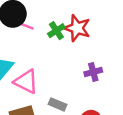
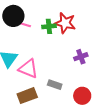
green cross: (56, 31) -> (49, 26), turned 32

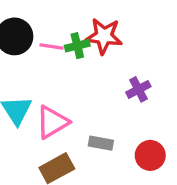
pink line: (24, 24) -> (52, 46), moved
pink triangle: (28, 69) -> (52, 122), turned -45

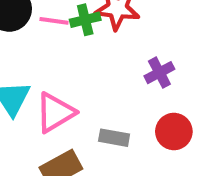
red circle: (150, 155) -> (174, 131), moved

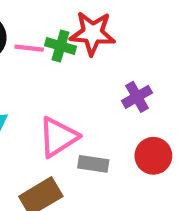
green cross: (85, 20) -> (61, 46), turned 32
pink triangle: (55, 112) -> (58, 137), moved

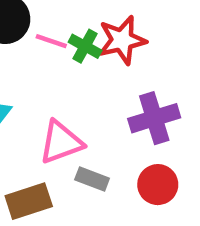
red star: (93, 33) -> (122, 40), turned -30
purple cross: (137, 97) -> (154, 118), size x1.5

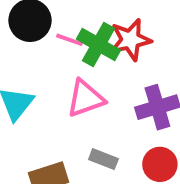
green cross: (85, 46) -> (98, 45), size x1.5
pink triangle: (61, 142) -> (86, 98), moved

